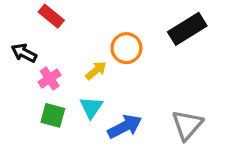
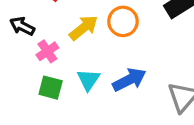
yellow arrow: (96, 71) -> (84, 28), moved, size x1.4
blue arrow: (125, 127) -> (129, 80), moved

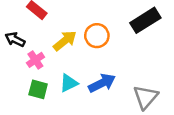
cyan triangle: (88, 80) -> (69, 83), turned 30

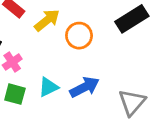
yellow arrow: (65, 41) -> (47, 20), moved

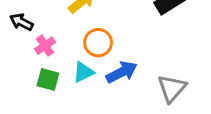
orange circle: (79, 36) -> (98, 43), moved

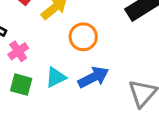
orange circle: (98, 43) -> (83, 37), moved

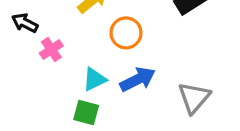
green square: (21, 85) -> (86, 113), moved

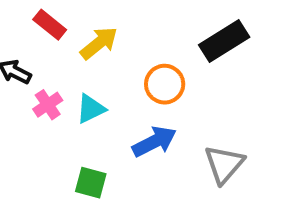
orange circle: (126, 33) -> (165, 84), moved
cyan triangle: (94, 79) -> (91, 109), moved

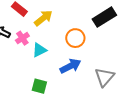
pink cross: (48, 105) -> (22, 38), moved

